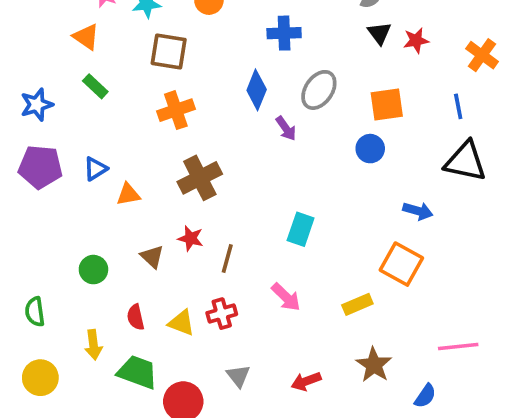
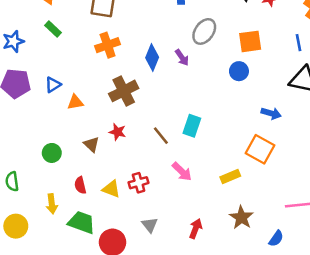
blue diamond: (257, 90) -> (152, 58), moved
brown line: (227, 259) -> (161, 136), moved, turned -54
red arrow: (306, 381) -> (196, 229), turned 132

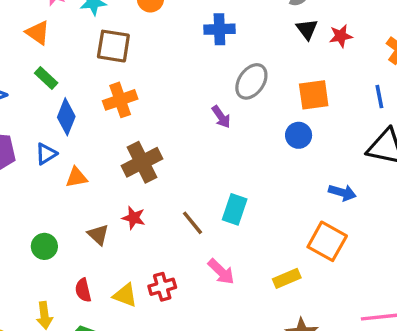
blue diamond: (152, 58) -> (66, 117), moved

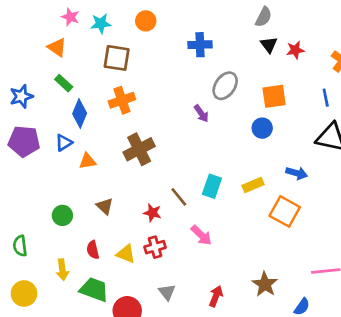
red star: (134, 218) -> (152, 213), moved
yellow rectangle: (287, 278) -> (253, 185), moved

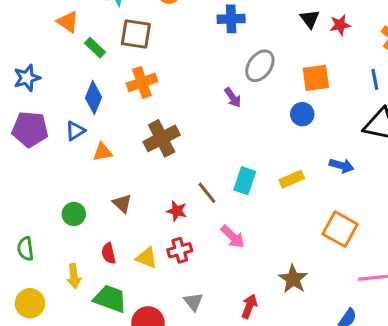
green rectangle: (64, 83) -> (95, 48), moved
orange square: (285, 211) -> (340, 229), moved
brown star: (265, 284) -> (293, 279), moved

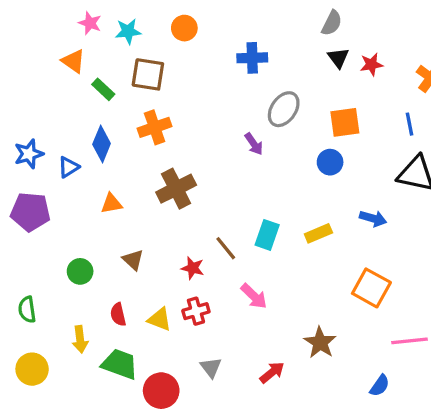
blue star: (27, 78) -> (29, 154), moved
purple pentagon: (30, 129) -> (30, 212), moved
blue triangle: (75, 131) -> (68, 167), moved
red arrow: (249, 306) -> (272, 372), turned 30

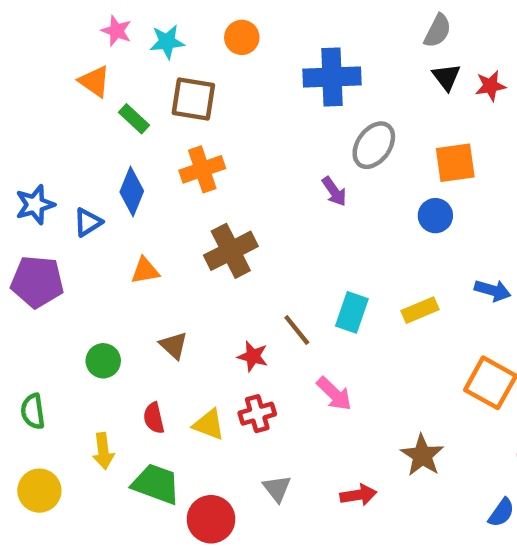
blue cross: (252, 58) -> (332, 77), size x1.4
red arrow: (272, 372) -> (358, 495), turned 30

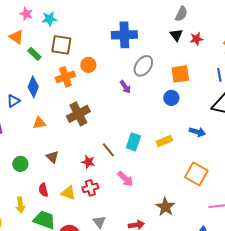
gray semicircle: (438, 31) -> (181, 14), moved
orange circle: (242, 37) -> (88, 65), moved

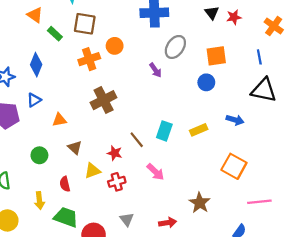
blue diamond: (33, 87) -> (36, 65), moved
blue triangle: (13, 101) -> (34, 100), moved
orange triangle: (39, 123) -> (59, 120), moved
yellow triangle: (68, 193) -> (92, 171), moved, turned -42

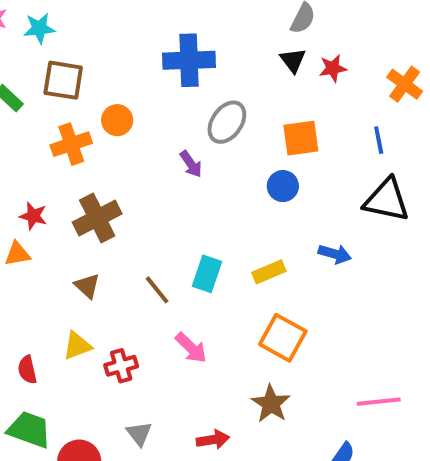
brown triangle: (75, 148) -> (87, 286), moved
red star: (115, 153) -> (33, 216), moved
orange square: (234, 166) -> (283, 338), moved

